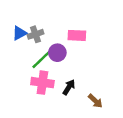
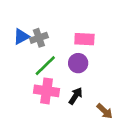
purple circle: (57, 53) -> (78, 63), moved

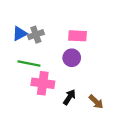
green line: (45, 66) -> (29, 64), moved, turned 55
black arrow: (76, 96) -> (69, 97), moved

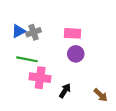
purple circle: (72, 58) -> (76, 54), moved
brown arrow: (96, 102) -> (101, 95), moved

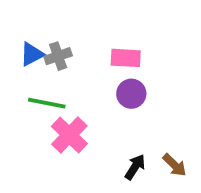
pink cross: (40, 78) -> (69, 135), turned 36
black arrow: (65, 91) -> (135, 167), moved

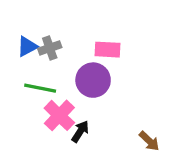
purple circle: (131, 94) -> (93, 80), moved, size x1.4
black arrow: (135, 167) -> (80, 131), moved

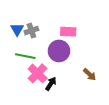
blue triangle: (27, 46) -> (17, 30), turned -32
brown arrow: (149, 141) -> (90, 74), moved

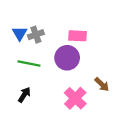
pink cross: (38, 73) -> (75, 98), moved
black arrow: (51, 84) -> (24, 95), moved

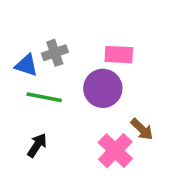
blue triangle: (20, 33) -> (26, 65), moved, turned -42
brown arrow: (102, 84) -> (142, 129), moved

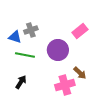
pink rectangle: (119, 55) -> (80, 31), moved, turned -42
pink cross: (115, 151) -> (65, 85), turned 30

